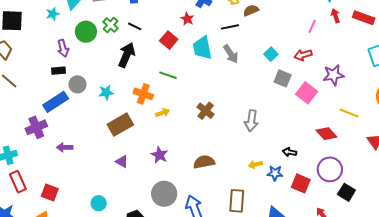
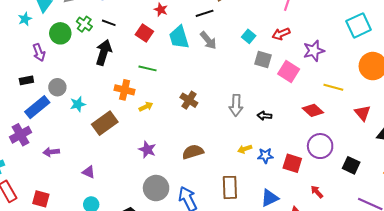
black rectangle: (59, 71) -> (26, 80), moved
cyan star: (106, 92) -> (78, 104), moved
black arrow: (290, 152) -> (265, 116), moved
purple triangle: (122, 162) -> (89, 172), moved
black square: (346, 192) -> (351, 165), moved

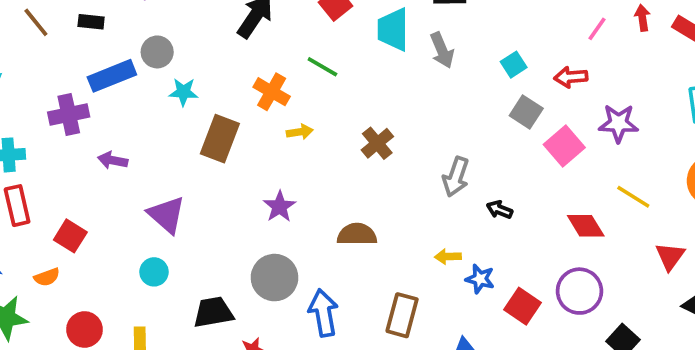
black rectangle: (26, 80) -> (91, 22), moved
brown rectangle: (105, 123) -> (220, 139), turned -50
purple triangle: (89, 172) -> (167, 215), size x1.6

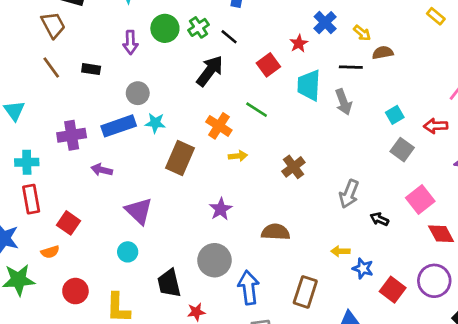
blue rectangle: (112, 76) -> (119, 126), moved
pink square: (564, 146) -> (420, 199), moved
black trapezoid: (213, 312) -> (169, 283), turned -96

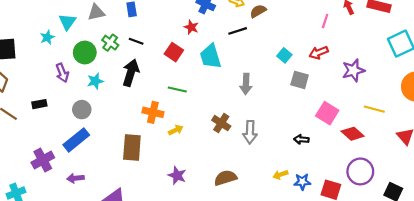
gray arrow: (343, 102) -> (246, 84), moved, turned 42
cyan star: (155, 123) -> (95, 81), moved
gray arrow: (349, 194) -> (250, 132), moved

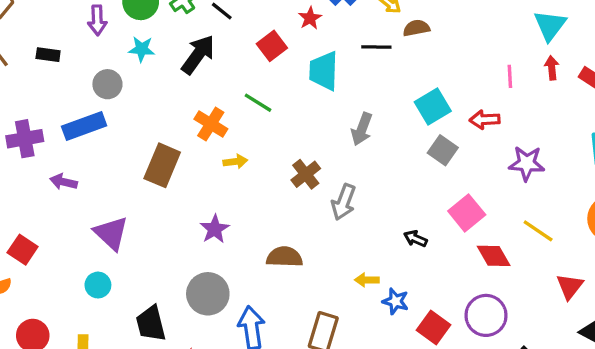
pink line: (325, 21) -> (510, 76), turned -40
cyan square: (284, 55) -> (433, 106), size x1.5

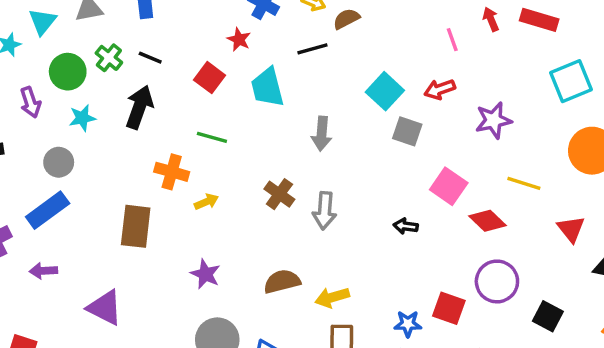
yellow arrow: (367, 280) -> (332, 297), moved, size x1.4
blue star: (395, 301) -> (408, 324), moved

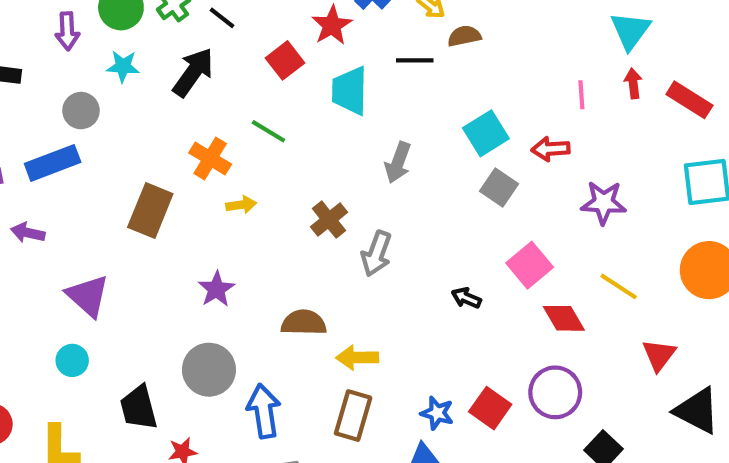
red star: (239, 39) -> (332, 25), size x1.4

